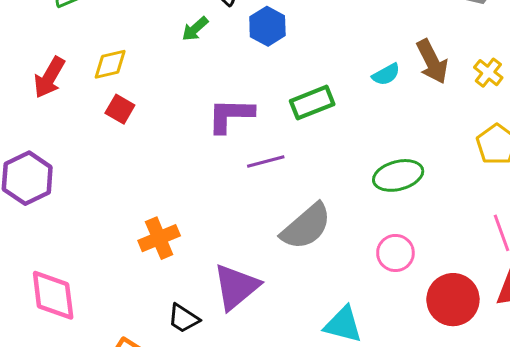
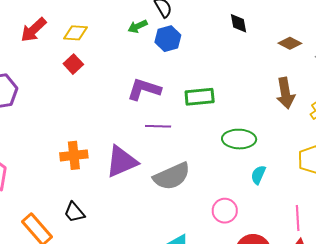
blue hexagon: (267, 26) -> (168, 39), moved
cyan semicircle: (386, 74) -> (258, 175), moved, turned 126
green ellipse: (398, 175) -> (239, 139), moved
purple triangle: (236, 287) -> (122, 162), moved

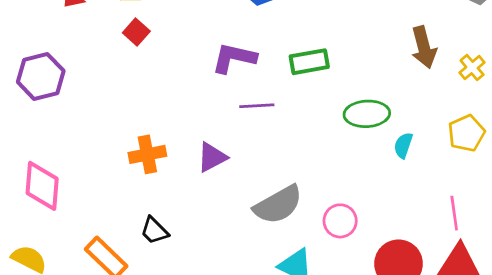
purple triangle: (122, 162) -> (212, 157), size x0.7
cyan semicircle: (258, 175) -> (403, 145), moved
gray semicircle: (172, 176) -> (278, 205), moved
pink circle: (225, 211) -> (340, 221), moved

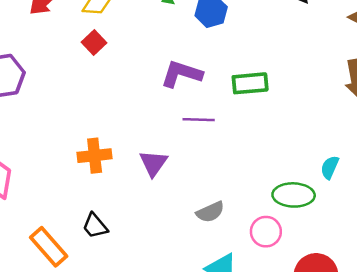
green ellipse: (367, 114) -> (294, 195), moved
purple triangle: (212, 157) -> (153, 163), turned -32
gray semicircle: (278, 205) -> (210, 212), size x0.6

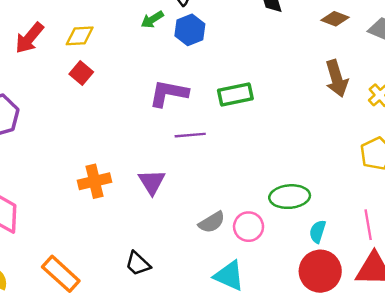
cyan semicircle: (330, 167) -> (318, 232), moved
black trapezoid: (95, 226) -> (138, 264), moved
pink circle: (266, 232) -> (249, 227), moved

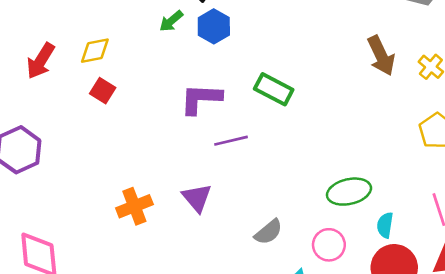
green rectangle: (235, 94) -> (274, 89), turned 48
pink circle: (249, 227) -> (329, 245), moved

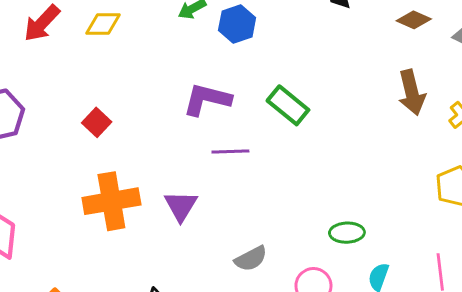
red square: (103, 91) -> (97, 122), moved
green ellipse: (349, 192) -> (347, 233), size x0.7
orange cross: (134, 206) -> (111, 201), size x1.4

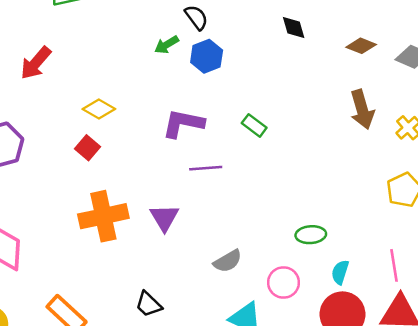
yellow diamond: (103, 24) -> (99, 109), moved, turned 32
green rectangle: (288, 105) -> (254, 125), size x0.7

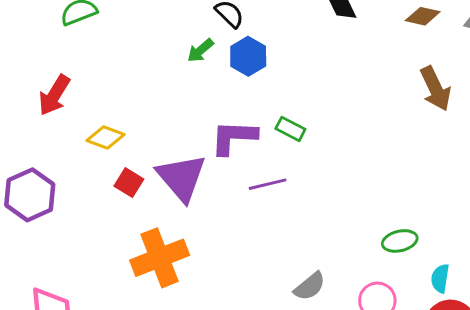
yellow diamond: (99, 109) -> (105, 138), moved
green rectangle: (254, 125) -> (290, 129), moved
purple triangle: (164, 218) -> (181, 178), moved, size x1.5

